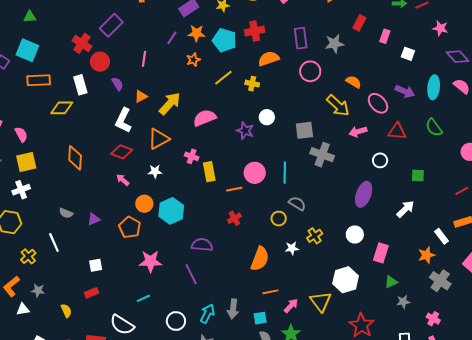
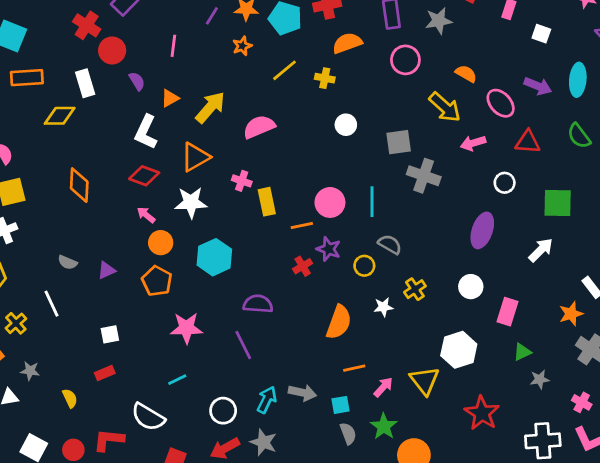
purple star: (245, 131) -> (329, 249), moved
white star: (155, 171) -> (191, 202), size x1.6
green square: (418, 175) -> (558, 203), size x1.6
orange circle: (144, 204) -> (161, 243), moved
gray arrow: (233, 309) -> (302, 393), turned -84

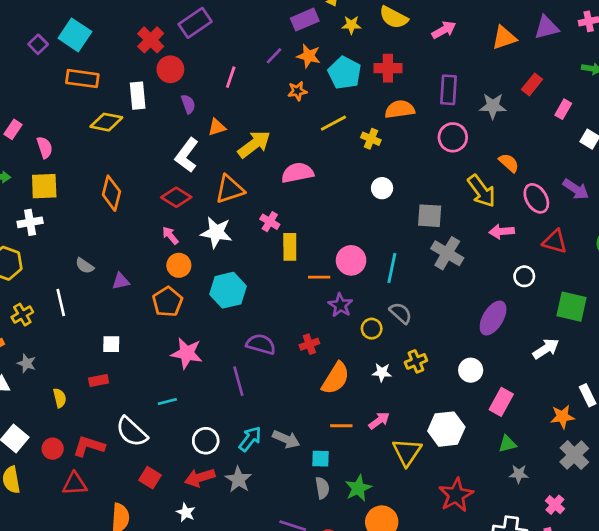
red cross: (303, 266) -> (309, 344), moved
pink arrow: (383, 387) -> (379, 421), moved

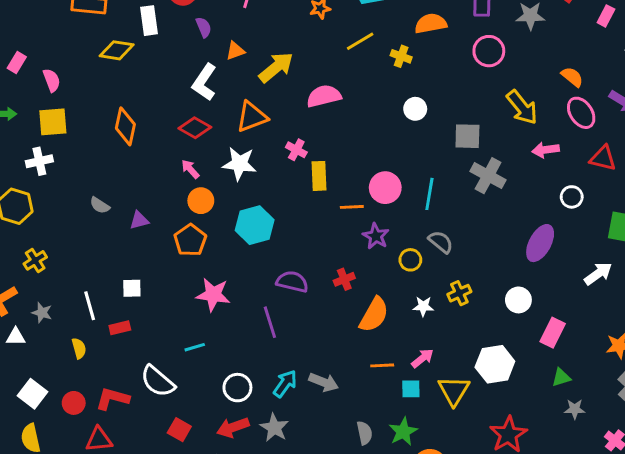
orange semicircle: (509, 163) -> (572, 77), moved
white line: (61, 302) -> (90, 306), moved
cyan square: (321, 459) -> (411, 389), moved

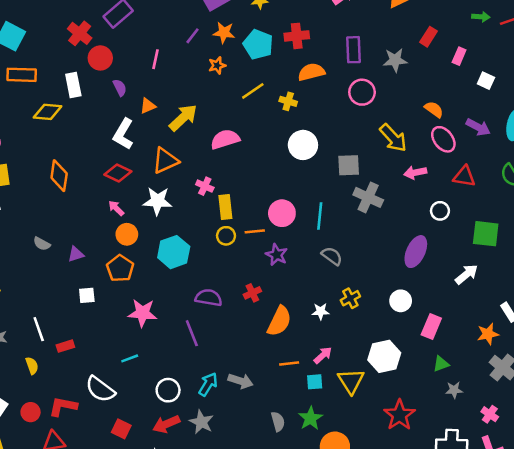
white circle: (415, 109) -> (303, 145), size x1.5
yellow circle: (410, 260) -> (226, 236), moved
white square: (132, 288) -> (87, 295), moved

